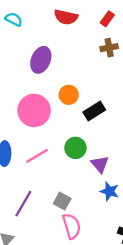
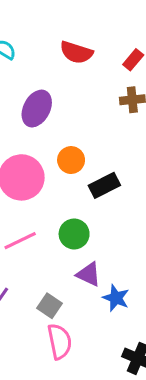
purple triangle: (100, 164) -> (89, 274), moved, turned -30

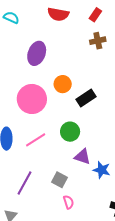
pink semicircle: (60, 341) -> (69, 202), size x0.6

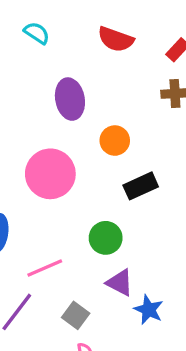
purple ellipse: (37, 53) -> (70, 99), turned -40
orange circle: (63, 84) -> (115, 141), moved
pink line: (36, 140) -> (45, 268), moved

